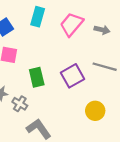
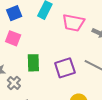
pink trapezoid: (72, 24) -> (73, 23), turned -130

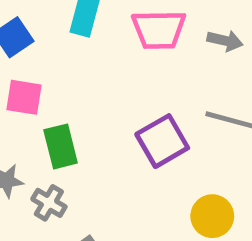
green rectangle: (33, 63) -> (61, 146), moved

